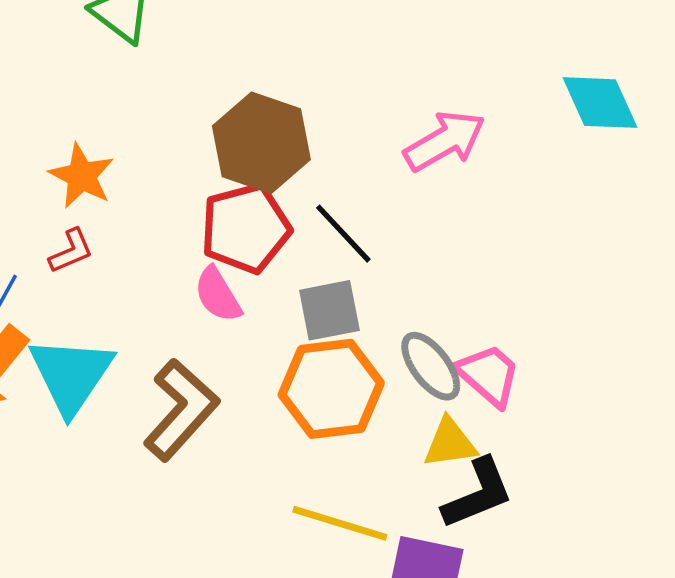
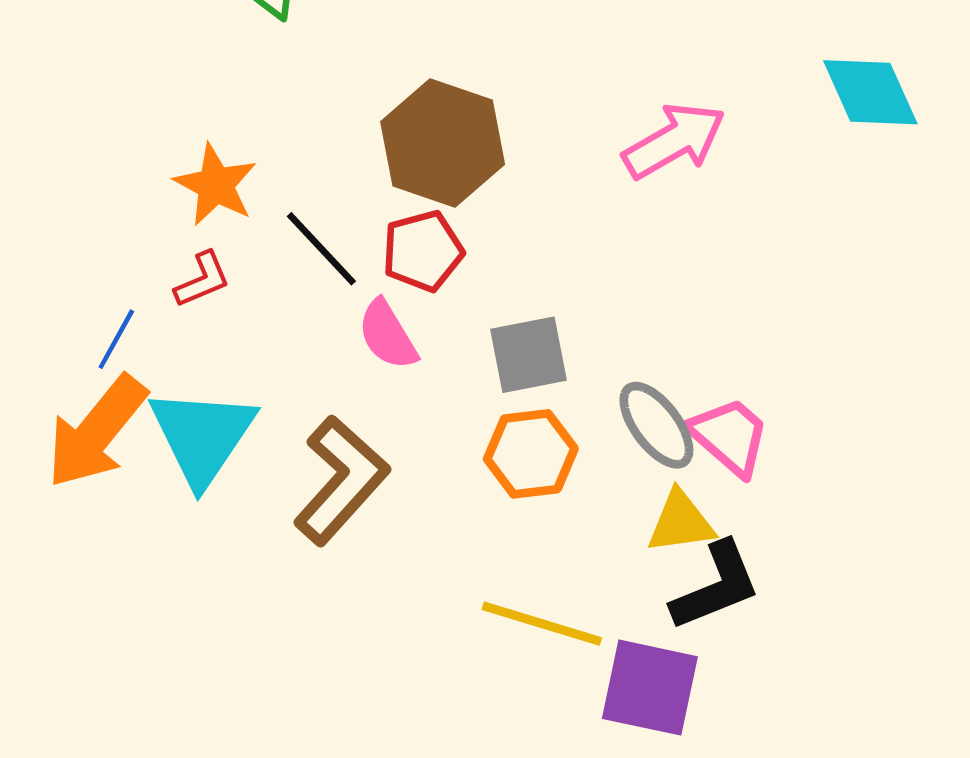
red pentagon: (246, 228) -> (423, 251), size x0.7
black line: (343, 234) -> (321, 249), moved
orange hexagon: (331, 389) -> (531, 454), size x0.7

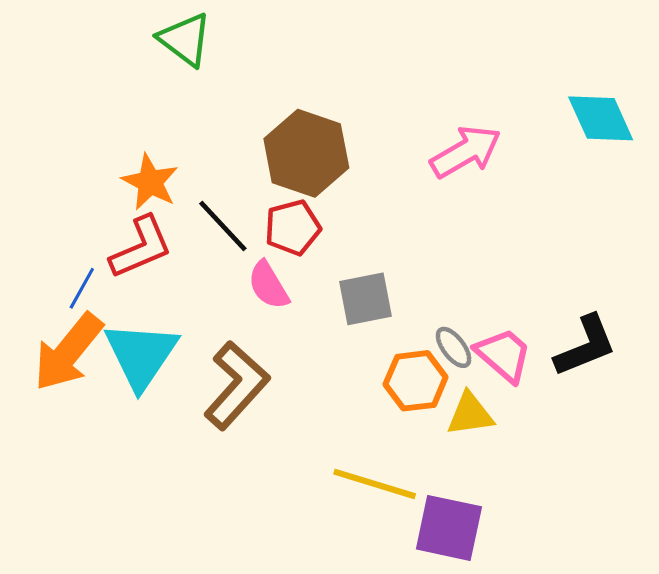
red L-shape: (202, 280) -> (141, 247), size x1.6
gray ellipse: (656, 425) -> (454, 347), size x0.7
orange hexagon: (531, 454) -> (416, 381), moved
black L-shape: (716, 586) -> (585, 346), moved

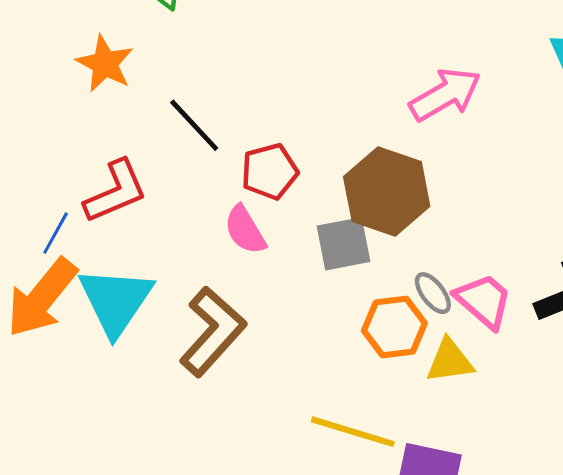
brown hexagon: (306, 153) -> (387, 191), moved
orange star: (150, 182) -> (105, 64), moved
black line: (223, 226) -> (194, 125), moved

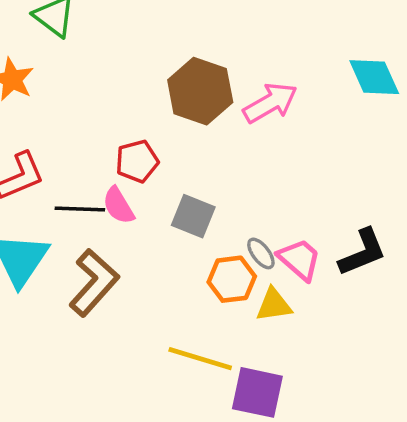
black line: (194, 125) -> (80, 209), moved, turned -45
brown hexagon: (387, 191) -> (200, 91), moved
gray square: (344, 244) -> (193, 216), turned 33

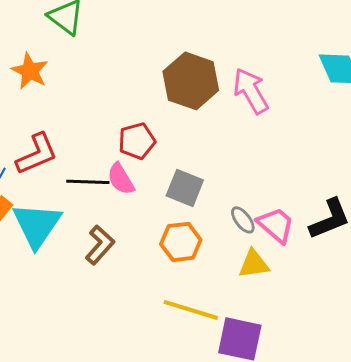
pink arrow: (270, 103) -> (251, 91), turned -90
orange hexagon: (232, 279) -> (181, 242), moved
brown L-shape: (94, 283) -> (100, 245), size x0.7

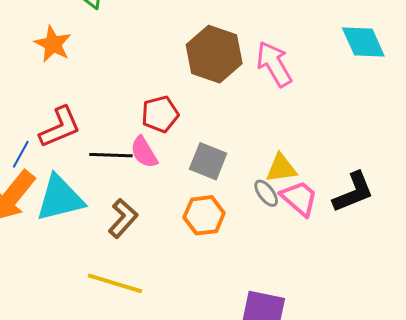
cyan triangle: (37, 225) -> (60, 198), turned 42
yellow triangle: (254, 264) -> (281, 168), moved
yellow line: (191, 310) -> (115, 283), moved

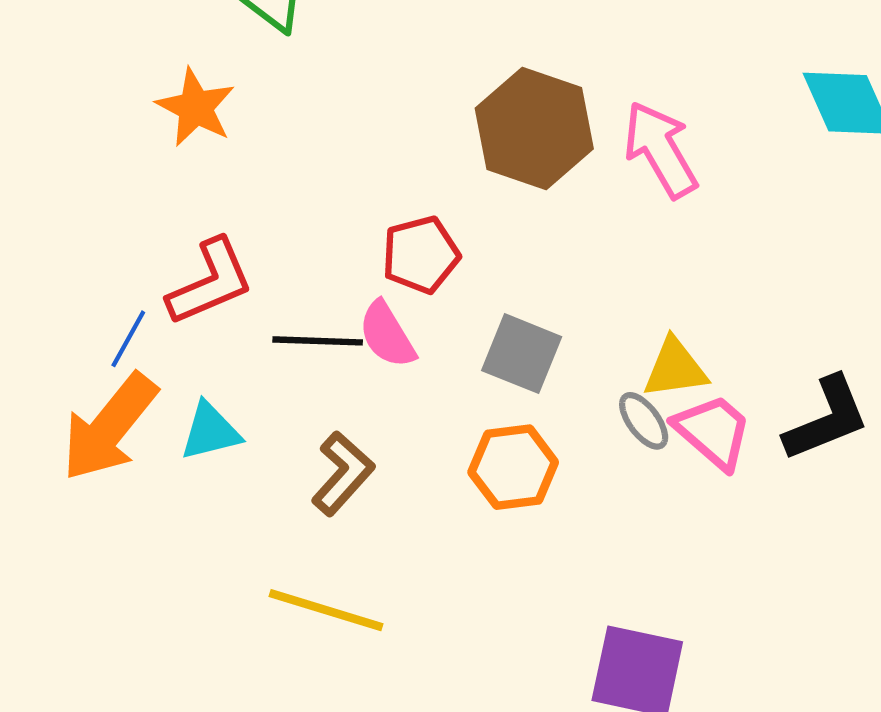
cyan triangle: (60, 198) -> (210, 431), size x0.6

